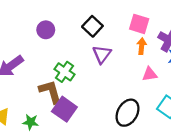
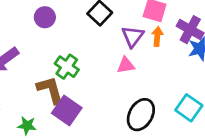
purple triangle: (102, 54) -> (133, 36), moved
pink triangle: (150, 74) -> (126, 65), moved

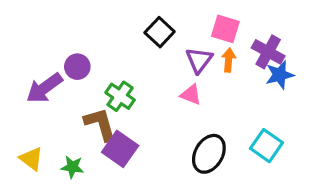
purple circle: (45, 17) -> (77, 67), moved
pink triangle: (126, 65) -> (191, 95), turned 30

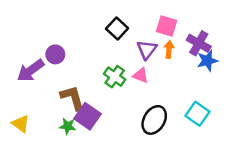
green cross: (120, 96) -> (115, 77), moved
green star: (72, 167) -> (68, 126), moved

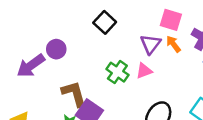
black square: (117, 28) -> (105, 22), moved
orange arrow: (169, 49) -> (173, 44), turned -42
pink triangle: (141, 75) -> (144, 71), turned -42

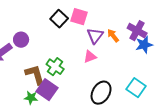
pink square: (171, 20) -> (79, 17), moved
green cross: (117, 72) -> (55, 67), moved

